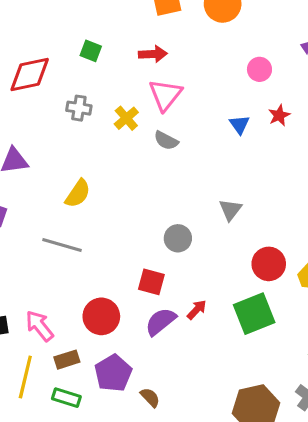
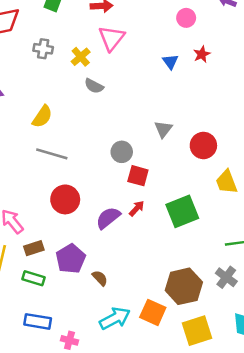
gray semicircle: (166, 141) -> (94, 86), moved
gray line: (62, 245) -> (52, 154), moved
red circle: (269, 264) -> (203, 145), moved
red square: (151, 282) -> (138, 176), moved
red circle: (101, 316) -> (65, 199), moved

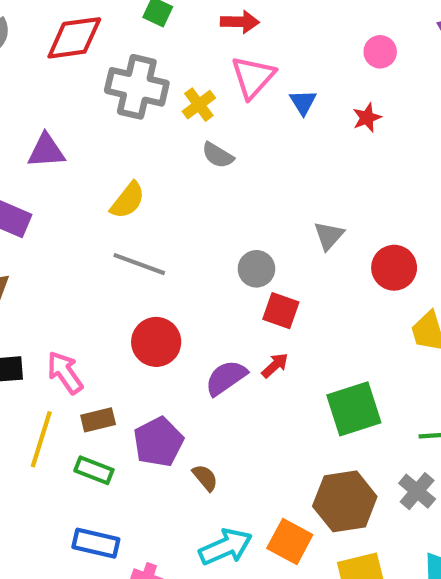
gray cross: (43, 49) -> (137, 87), size x1.8
red star: (202, 54) -> (367, 118), moved
blue triangle: (170, 62) -> (303, 102), moved
green square: (182, 211) -> (354, 409), moved

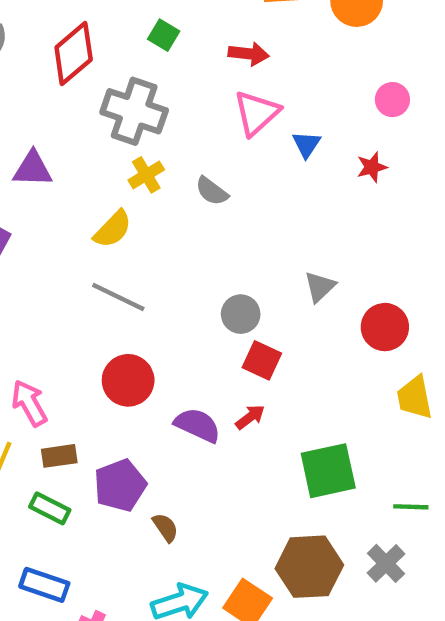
red diamond: (74, 38) -> (74, 54), turned -38
yellow cross: (199, 105) -> (146, 175), moved
purple semicircle: (226, 378) -> (198, 425), turned 54

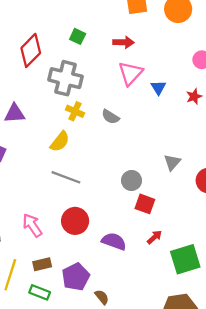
yellow cross: (146, 175) -> (75, 111), turned -30
pink arrow: (29, 403) -> (32, 225), moved
red arrow: (250, 417) -> (154, 237), moved

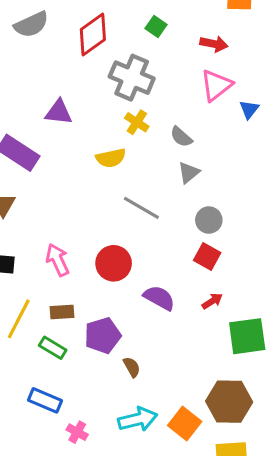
yellow semicircle: (60, 142) -> (111, 158), turned 30
gray triangle: (172, 162) -> (189, 173), moved
gray line: (66, 177) -> (141, 208), moved
gray circle: (132, 181) -> (209, 220), moved

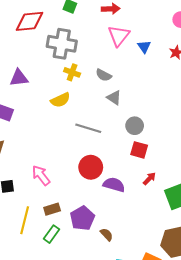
red diamond: (93, 35) -> (29, 21), turned 44
gray triangle: (189, 173) -> (114, 98), turned -35
red circle: (114, 263) -> (91, 167), moved
green rectangle: (53, 348) -> (51, 234), turned -72

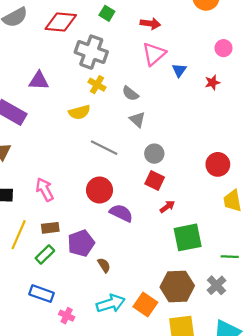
red arrow: (149, 179) -> (167, 207), moved

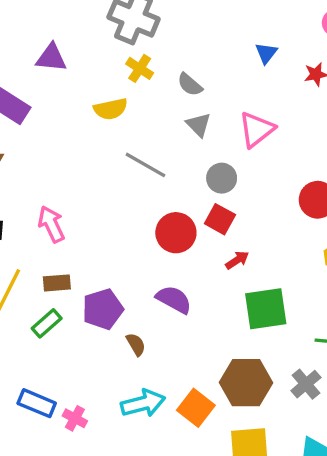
pink triangle: (154, 54) -> (256, 130), moved
red circle: (99, 190) -> (176, 233), moved
purple semicircle: (121, 213) -> (174, 299), moved
blue rectangle: (42, 294) -> (37, 403), moved

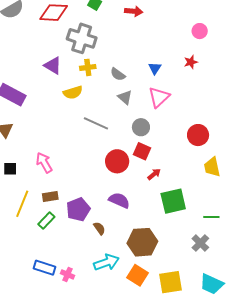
blue triangle: (266, 53) -> (155, 68), moved
purple triangle: (51, 58) -> (53, 66), moved, turned 30
yellow cross: (140, 68) -> (88, 67), turned -35
brown hexagon: (246, 383) -> (142, 242), moved
orange square: (196, 408) -> (137, 275), moved

